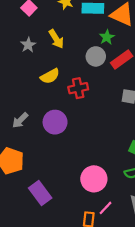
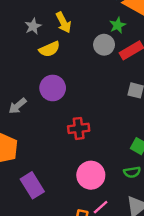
yellow semicircle: (50, 76) -> (49, 49), moved
red cross: (78, 88) -> (79, 128), moved
purple circle: (55, 122) -> (53, 88), moved

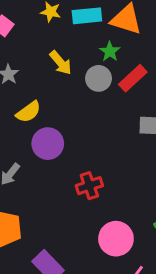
yellow arrow: (63, 22) -> (61, 63), moved
yellow semicircle: (49, 49) -> (28, 112), moved

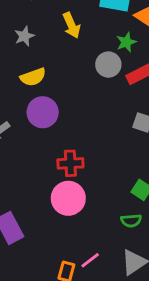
yellow arrow: (61, 63) -> (71, 25), moved
pink circle: (116, 239) -> (68, 198), moved

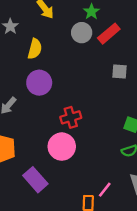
yellow semicircle: (33, 77) -> (35, 49), moved, turned -42
pink circle: (68, 198) -> (62, 147), moved

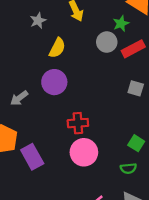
pink circle: (62, 147) -> (84, 152), moved
purple rectangle: (35, 180) -> (32, 157), moved

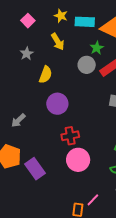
purple circle: (54, 82) -> (57, 104), moved

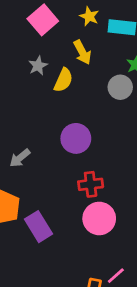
pink square: (28, 21) -> (43, 20), size x1.5
yellow semicircle: (46, 75) -> (63, 80), moved

